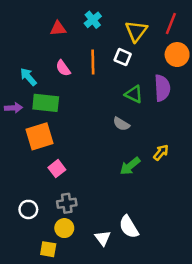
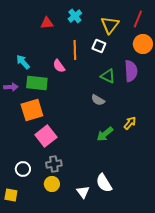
pink semicircle: (63, 68) -> (59, 66), moved
pink square: (57, 169) -> (46, 136), size x1.5
yellow square: (48, 249) -> (11, 195), moved

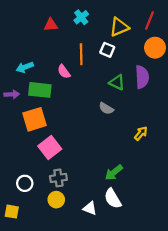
yellow triangle: (110, 25) -> (119, 27), turned 30
cyan arrow: (23, 62) -> (25, 67), turned -70
green arrow: (105, 134) -> (114, 172), moved
white triangle: (83, 192) -> (90, 208), turned -32

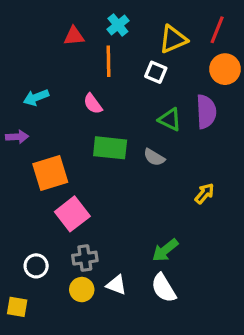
orange line: (81, 54) -> (108, 61), moved
green rectangle: (40, 90) -> (110, 148), moved
white triangle: (90, 208) -> (116, 285), moved

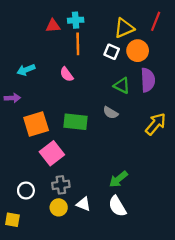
cyan cross: (118, 25) -> (76, 20), moved, turned 35
orange circle: (225, 69) -> (138, 51), moved
green rectangle: (110, 148) -> (76, 122), moved
yellow arrow: (205, 193) -> (156, 124), moved, size x1.5

